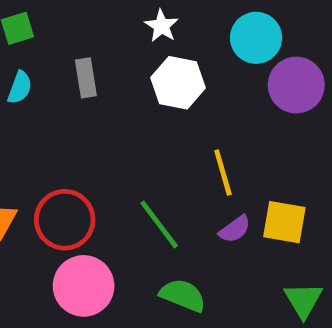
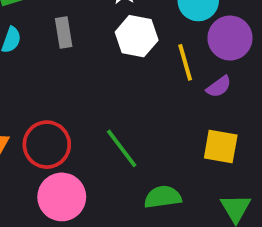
yellow line: (223, 172) -> (185, 62), moved
purple semicircle: (235, 229) -> (219, 87), moved
green semicircle: (183, 295) -> (163, 197), moved, turned -30

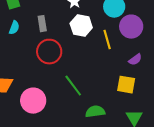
purple semicircle: (219, 87) -> (135, 60), moved
red circle: (47, 145) -> (49, 52), moved
pink circle: (62, 197) -> (33, 101), moved

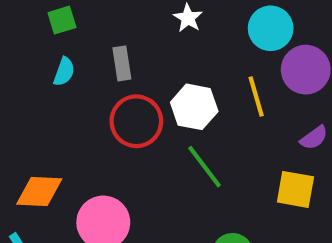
white hexagon: (81, 26) -> (194, 107), moved
green line: (73, 86) -> (205, 167), moved

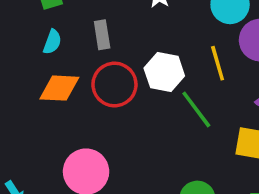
green line: (205, 167) -> (196, 109), moved
orange diamond: (39, 191) -> (59, 88), moved

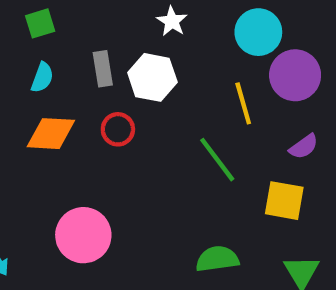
white hexagon: (164, 72) -> (152, 77), moved
red circle: (114, 85) -> (118, 129), size x0.6

